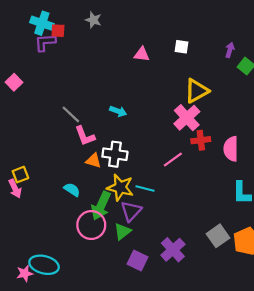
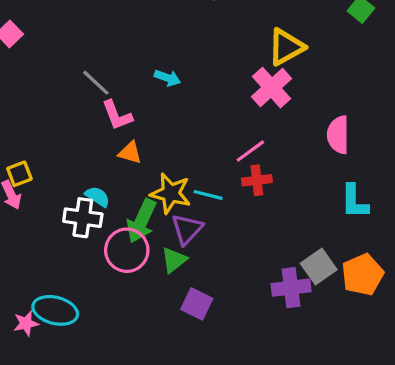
red cross: (201, 140) -> (257, 180), moved
white cross: (115, 154) -> (83, 218), moved
purple cross: (173, 250) -> (291, 288), moved, turned 35

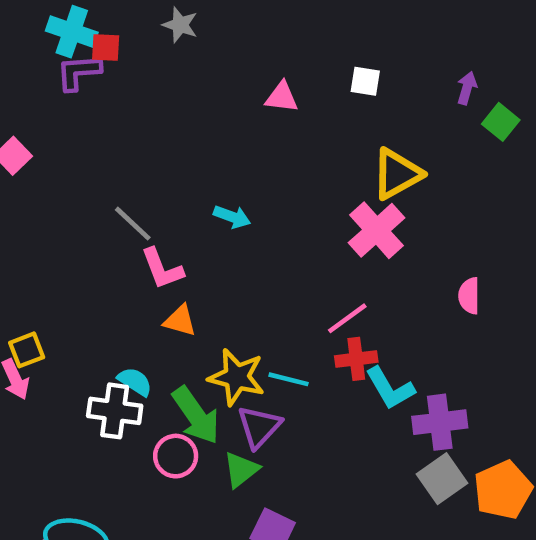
pink semicircle: (338, 135) -> (469, 296), size x0.7
cyan L-shape: (354, 201) -> (390, 388), moved, turned -30
green arrow: (141, 221) -> (196, 415), turned -60
pink circle: (127, 250) -> (176, 456), size x0.7
purple cross: (291, 288) -> (440, 422), moved

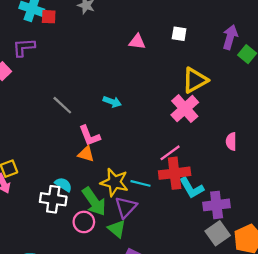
purple L-shape: (79, 72) -> (24, 47), moved
purple arrow: (467, 88) -> (230, 37), size x1.5
pink L-shape: (162, 269) -> (90, 136), moved
red cross: (356, 359) -> (175, 173), size x1.5
green triangle: (241, 470) -> (117, 229), turned -42

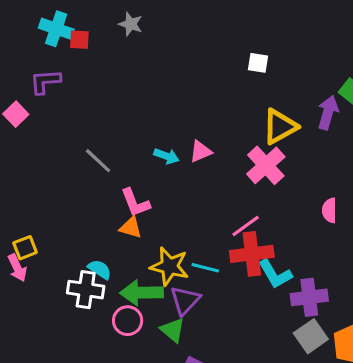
purple arrow: (230, 37) -> (328, 113), moved
pink triangle: (137, 42) -> (201, 151), moved, turned -30
green arrow: (94, 202) -> (142, 293), turned 124

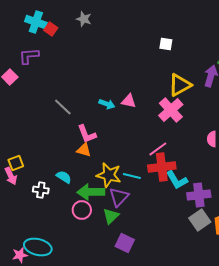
red square: (79, 40) -> (51, 29), turned 32
pink triangle: (201, 151) -> (129, 101), turned 35
white cross: (86, 290) -> (41, 190), moved, size x0.7
green triangle: (173, 330) -> (111, 216), turned 36

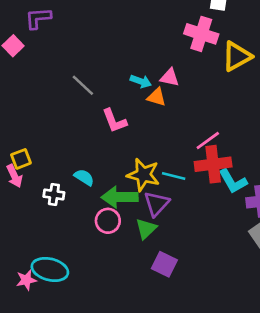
pink cross: (171, 110) -> (201, 34), moved, turned -30
orange triangle: (84, 150) -> (157, 97), moved

